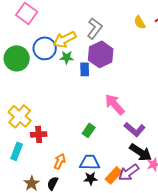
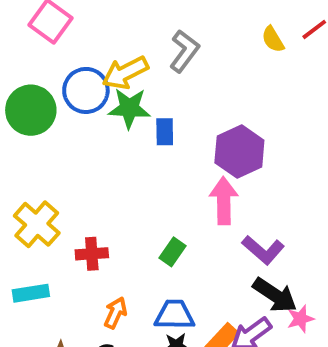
purple hexagon: (101, 54) -> (239, 151), moved
green star: (67, 57) -> (129, 108), size x1.5
pink arrow: (115, 104) -> (224, 201), turned 40
red cross: (39, 134) -> (92, 254), moved
cyan rectangle: (17, 151) -> (31, 293), turned 60

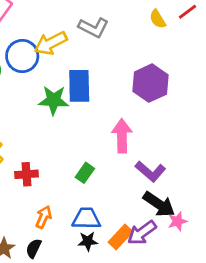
gray L-shape: (184, 51) -> (93, 28), turned 80
green star: (129, 108) -> (54, 100), moved
blue rectangle: (165, 132) -> (79, 86), size x1.6
purple hexagon: (239, 151) -> (150, 83), moved

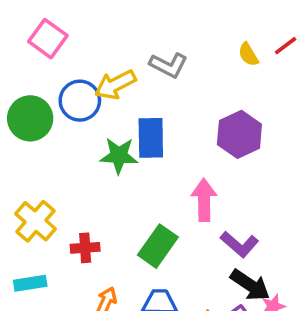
green rectangle: (85, 173) -> (158, 246), size x1.6

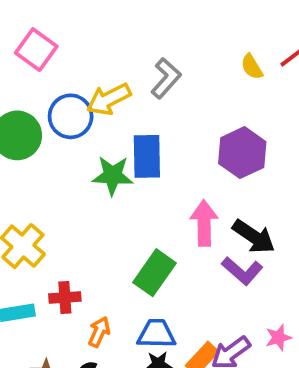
gray L-shape: (169, 65) -> (166, 78), turned -75
red cross: (85, 248) -> (65, 298), moved
black arrow: (250, 285) -> (254, 236), moved

